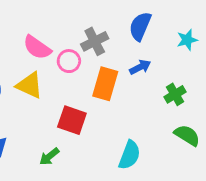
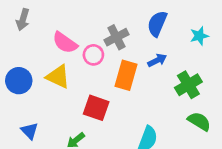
green cross: (175, 94) -> (188, 85), size x1.4

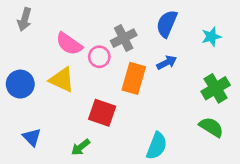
green cross: (188, 85) -> (216, 88), moved

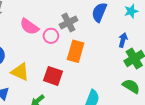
cyan star: (211, 37) -> (131, 11), moved
blue arrow: (167, 62) -> (123, 40), moved, turned -48
yellow triangle: (62, 80) -> (20, 72), moved

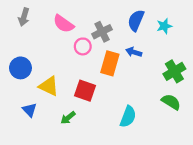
cyan star: (131, 11) -> (164, 26), moved
pink semicircle: (29, 27) -> (64, 24), moved
blue arrow: (123, 40) -> (134, 52), moved, turned -88

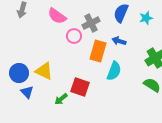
blue circle: (20, 68) -> (19, 73), moved
red square: (85, 91) -> (80, 87), moved
cyan semicircle: (128, 117) -> (114, 71), moved

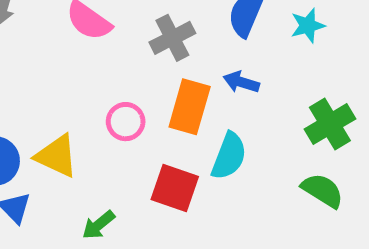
pink circle: (74, 36) -> (126, 122), moved
red square: (80, 87) -> (175, 188), moved

